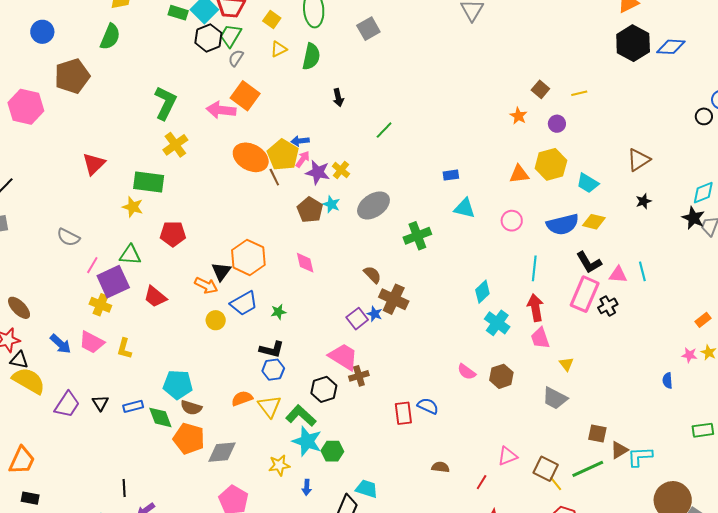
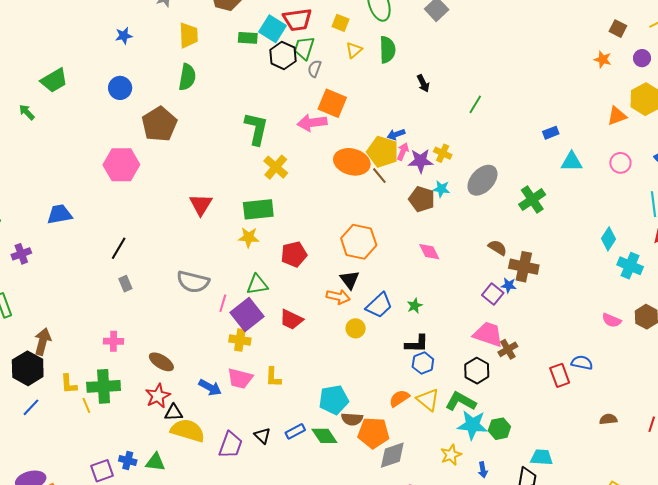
gray semicircle: (68, 237) -> (193, 282), size x1.4
orange hexagon: (248, 257) -> (359, 242), moved
orange pentagon: (189, 439) -> (373, 433), moved

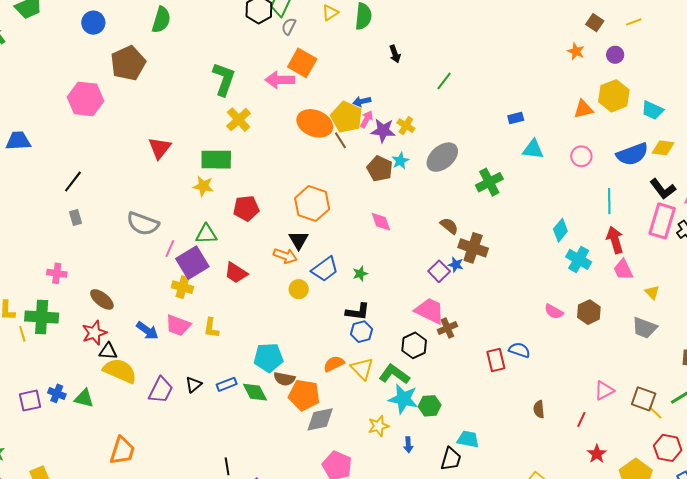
cyan star: (441, 189) -> (400, 161), turned 30
brown semicircle: (608, 419) -> (539, 409), turned -96
black triangle: (262, 436) -> (194, 385), turned 30

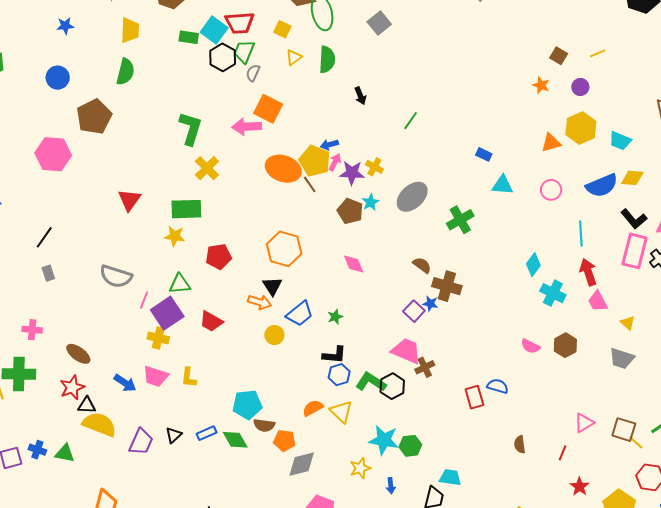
blue rectangle: (516, 118) -> (484, 154), turned 42
green L-shape: (394, 374) -> (371, 382), moved
orange pentagon: (304, 395) -> (284, 441), size x0.7

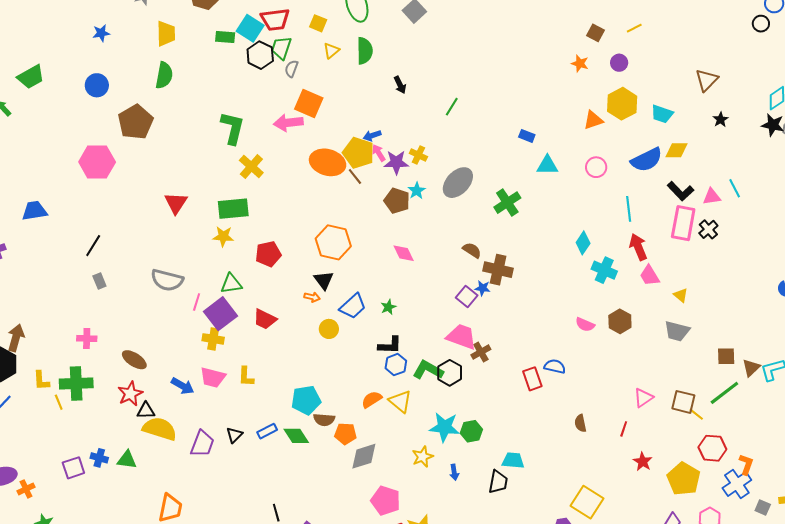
pink arrow: (335, 162) -> (379, 153), turned -54
orange arrow: (260, 302) -> (312, 297), size x0.7

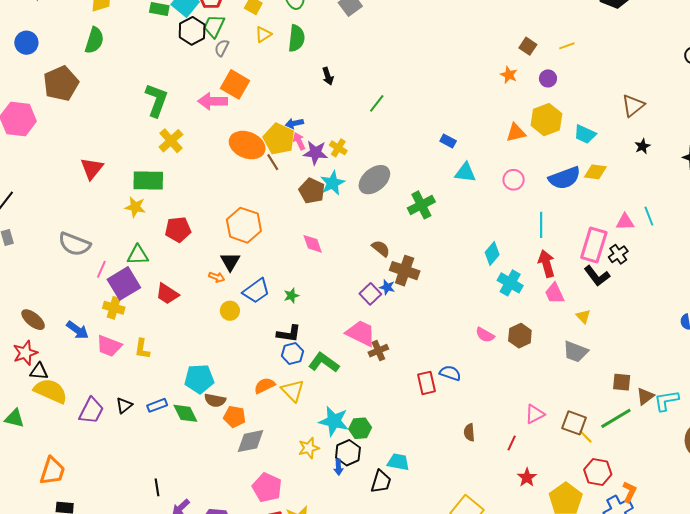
cyan star: (417, 191) -> (333, 183), size x1.4
black L-shape: (681, 191) -> (597, 276), moved
black hexagon: (450, 373) -> (348, 453), moved
blue arrow: (183, 386) -> (77, 330), moved

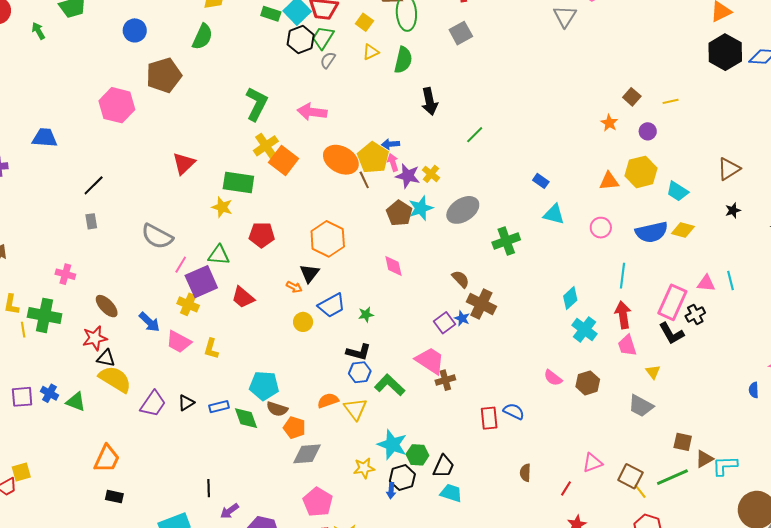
black arrow: (328, 76) -> (430, 101), size x1.5
orange square: (235, 84) -> (284, 161), moved
black trapezoid: (381, 482) -> (444, 466), moved

